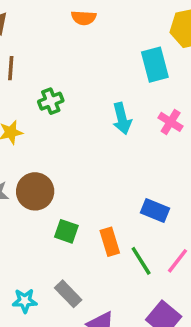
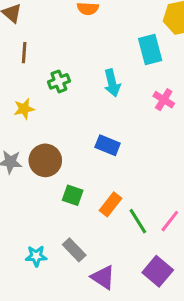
cyan arrow: (122, 118) -> (112, 83), moved
blue rectangle: (155, 211) -> (108, 145), moved
orange rectangle: (110, 242) -> (111, 204), turned 55

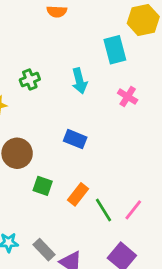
gray rectangle: (74, 250) -> (44, 250), moved

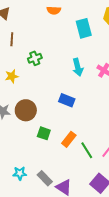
cyan rectangle: (115, 50) -> (84, 28), moved
cyan arrow: (79, 81) -> (78, 67), moved

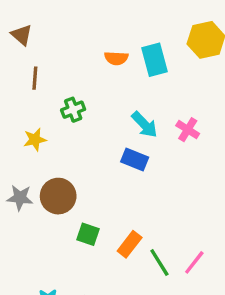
orange semicircle: (54, 10) -> (116, 58), moved
cyan arrow: (78, 67) -> (145, 125), turned -30
blue rectangle: (67, 100) -> (135, 159), moved

